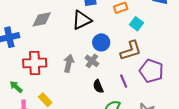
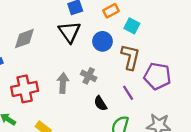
black triangle: (82, 20) -> (70, 32), turned -30
blue circle: (101, 42) -> (102, 41), moved
brown L-shape: (131, 50) -> (130, 57), turned -50

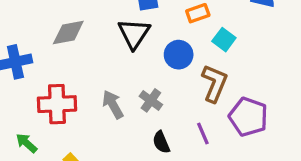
gray arrow: (63, 83) -> (113, 104), turned -42

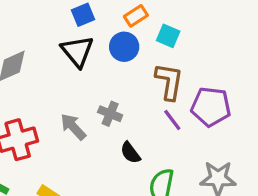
blue circle: (179, 55) -> (124, 47), moved
purple line: (203, 133) -> (172, 120), moved

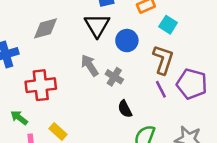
blue circle: (124, 47) -> (127, 41), moved
gray arrow: (73, 127) -> (90, 65), moved

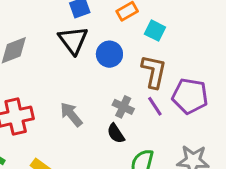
gray arrow: (90, 65) -> (71, 115), moved
gray cross: (114, 77) -> (123, 107), moved

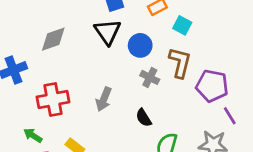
purple line: (155, 106) -> (230, 116), moved
gray cross: (123, 107) -> (150, 77), moved
gray arrow: (71, 115) -> (104, 99), turned -120

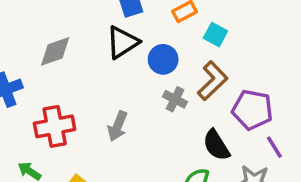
black triangle: (107, 32) -> (122, 42), turned 32
brown L-shape: (180, 63) -> (213, 81), turned 32
black semicircle: (144, 118) -> (216, 145), moved, size x1.4

